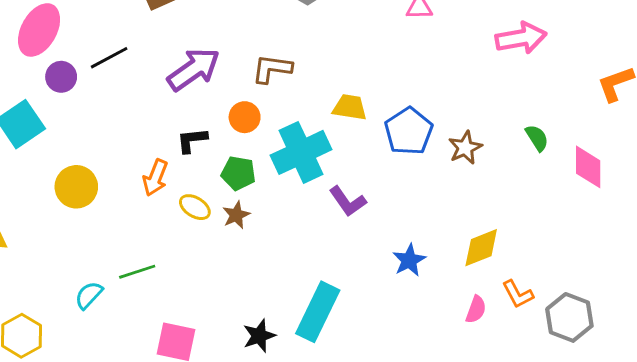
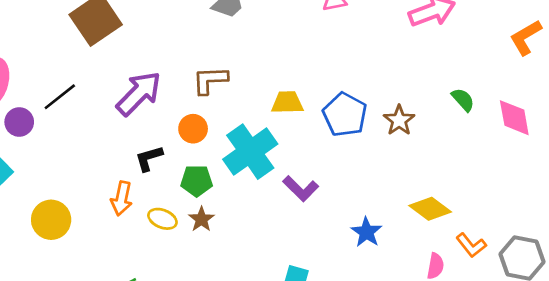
yellow diamond: (481, 248) -> (430, 209), turned 69

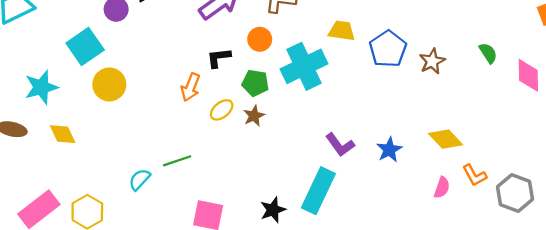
purple L-shape: (301, 189) -> (340, 145), moved
yellow ellipse: (162, 219) -> (222, 110), turned -70
yellow circle: (51, 220) -> (109, 84), moved

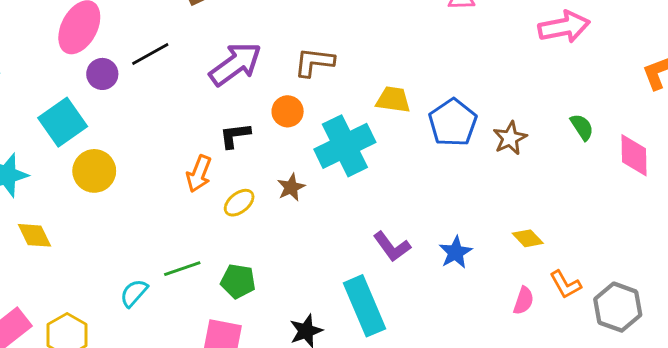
green pentagon: (255, 83) -> (238, 281), moved
brown star: (254, 116) -> (291, 187), moved
yellow diamond: (446, 139) -> (528, 238), size x0.7
cyan rectangle: (318, 191) -> (365, 306), turned -48

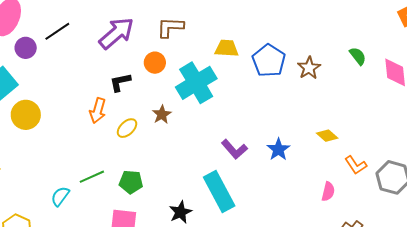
pink semicircle: (524, 301) -> (328, 192), moved

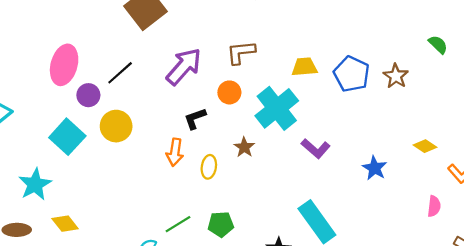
green semicircle: (358, 56) -> (438, 44), moved
yellow circle: (26, 115) -> (116, 126), moved
yellow ellipse: (127, 128) -> (209, 167), turned -30
purple L-shape: (234, 149) -> (316, 148), moved

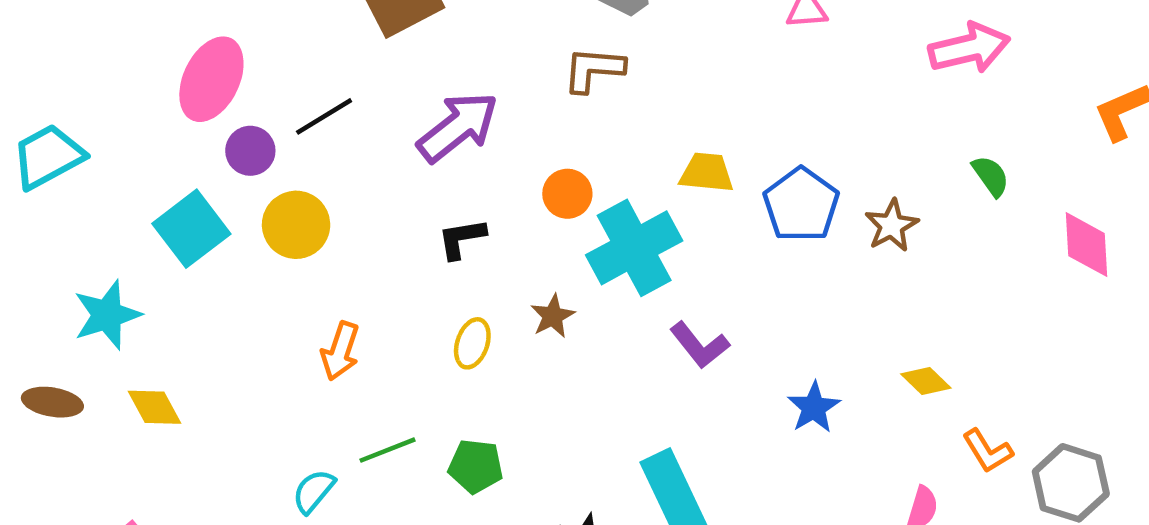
brown L-shape: (241, 52) -> (594, 69), moved
orange circle: (229, 92) -> (567, 194), moved
orange arrow: (175, 152) -> (340, 351), moved

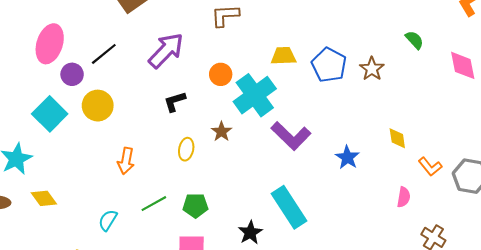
purple L-shape: (700, 345) -> (291, 136), size x1.4
yellow diamond: (926, 381) -> (397, 138), turned 45
cyan semicircle: (314, 491) -> (108, 220), moved

